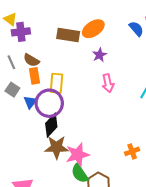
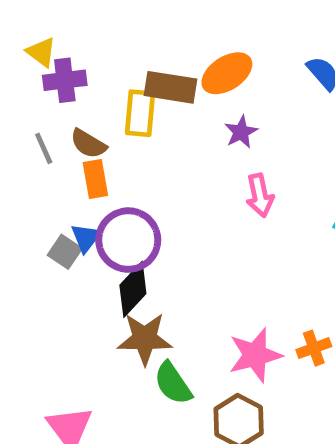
yellow rectangle: (57, 83) -> (140, 113), moved
gray square: (12, 90) -> (65, 252), moved
pink star: (78, 155) -> (255, 355), moved
green semicircle: (80, 173) -> (173, 383), moved

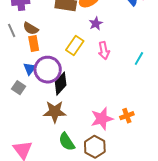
yellow rectangle: (140, 113) -> (75, 46), moved, turned 30
gray square: (65, 252) -> (19, 88), moved
black diamond: (133, 289) -> (61, 84), moved
green semicircle: (173, 383) -> (67, 142), moved

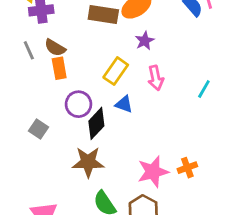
blue triangle: (30, 69) -> (124, 104), moved, turned -48
purple circle: (48, 70) -> (78, 104), size x0.7

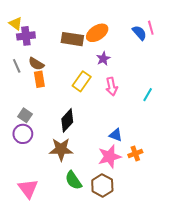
purple circle: (78, 104) -> (23, 134), moved
blue triangle: (124, 104) -> (116, 135), moved
gray square: (38, 129) -> (25, 115), moved

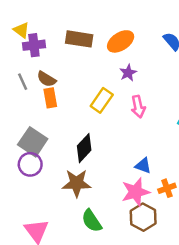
brown rectangle: (72, 39) -> (79, 39), moved
gray square: (25, 115) -> (33, 142), size x1.6
brown hexagon: (102, 185) -> (143, 217), moved

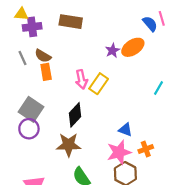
yellow triangle: (21, 30) -> (21, 14), turned -32
orange ellipse: (121, 41) -> (133, 47), moved
yellow rectangle: (102, 100) -> (99, 84), moved
pink arrow: (138, 107) -> (81, 79), moved

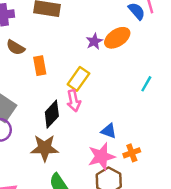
orange rectangle: (46, 72) -> (40, 66), moved
pink arrow: (81, 79) -> (74, 101), moved

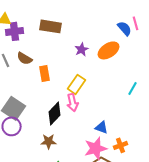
purple star: (94, 41) -> (82, 49), moved
brown star: (45, 148) -> (49, 141), size x0.7

